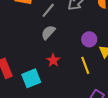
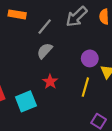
yellow line: (85, 65) -> (85, 87), turned 36

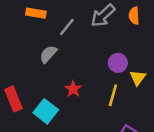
gray semicircle: (45, 51) -> (48, 54), moved
cyan square: (26, 101) -> (46, 111), turned -30

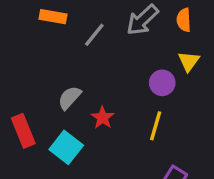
gray semicircle: (48, 54) -> (70, 98), moved
yellow triangle: (138, 78) -> (189, 61), moved

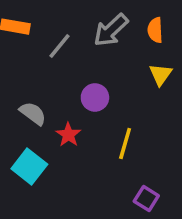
purple circle: (162, 83) -> (95, 97), moved
gray semicircle: (70, 98) -> (33, 113), turned 85

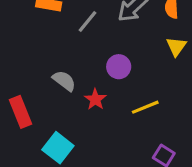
yellow line: (125, 144) -> (145, 107), turned 52
cyan square: (29, 167) -> (58, 148), moved

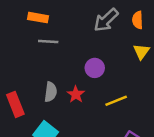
gray line: (88, 22) -> (48, 41), moved, turned 54
gray semicircle: (64, 81) -> (51, 92), moved, turned 60

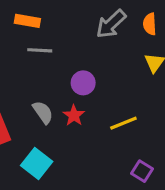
purple circle: (95, 68) -> (83, 83), moved
gray semicircle: (51, 92) -> (43, 112), turned -42

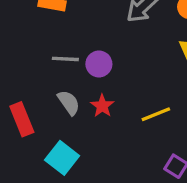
gray line: (40, 50) -> (65, 59), moved
purple circle: (83, 83) -> (99, 64), moved

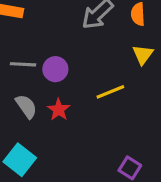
yellow line: (156, 114) -> (110, 92), moved

